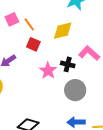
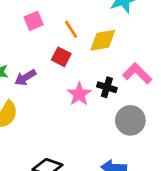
orange line: (29, 24) -> (71, 29), moved
gray circle: (75, 90) -> (130, 120), moved

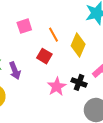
yellow diamond: (103, 40) -> (78, 45), turned -60
purple arrow: (25, 78) -> (15, 71), turned -84

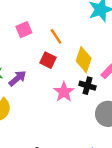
yellow diamond: (78, 45) -> (84, 60), moved
purple arrow: (15, 71) -> (17, 78), turned -105

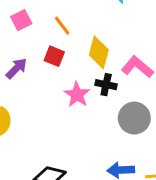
purple arrow: (17, 78) -> (16, 68), moved

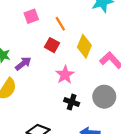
purple arrow: (16, 68) -> (23, 64), moved
black cross: (106, 85) -> (72, 102), moved

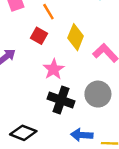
black cross: (72, 102) -> (61, 100), size x1.5

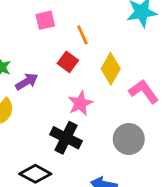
black cross: (61, 100) -> (66, 138), moved

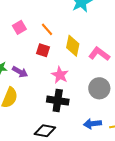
purple arrow: (27, 82) -> (20, 72), turned 77

